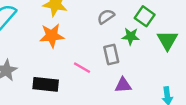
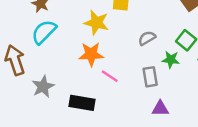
pink line: (82, 68) -> (110, 76), moved

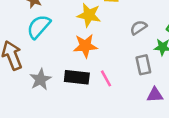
pink line: (110, 76) -> (106, 78), moved, turned 30
black rectangle: (82, 103) -> (77, 77), moved

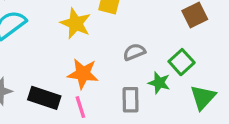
orange star: (85, 46) -> (83, 74), moved

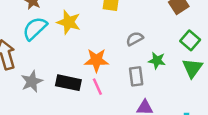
yellow star: (76, 23) -> (69, 22), moved
green square: (182, 62) -> (190, 40), moved

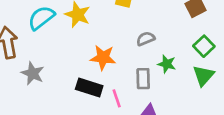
gray star: (32, 81) -> (33, 73), turned -30
black rectangle: (68, 83) -> (89, 87), moved
pink line: (97, 87) -> (117, 98), moved

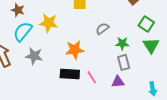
gray star: (33, 73) -> (34, 56), moved
gray rectangle: (143, 79) -> (124, 62), moved

